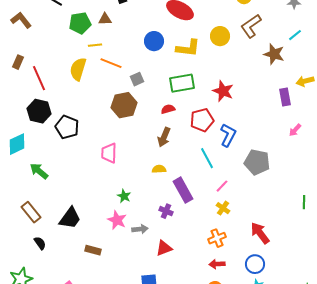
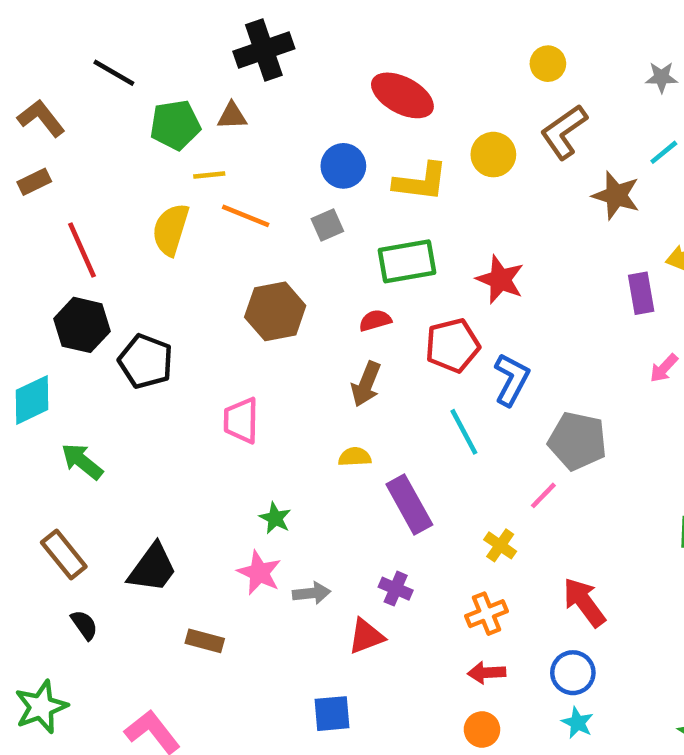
brown rectangle: (18, 62) -> (34, 182), moved, turned 40
gray square: (137, 79) -> (327, 225), moved
pink line: (222, 186) -> (543, 495), moved
purple cross: (166, 211) -> (396, 589), moved

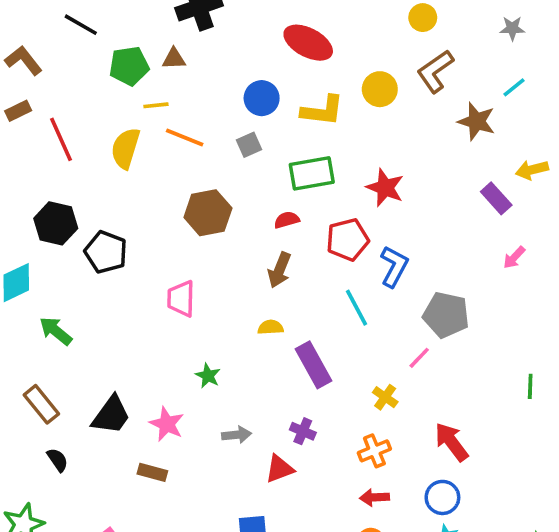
red line: (82, 250) -> (61, 139), moved
purple rectangle: (641, 293) -> (496, 198), turned -32
pink star: (259, 573) -> (167, 424), moved

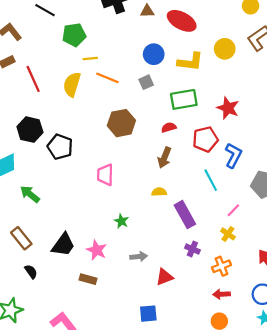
brown triangle: (174, 59) -> (147, 11), moved
pink line: (419, 358) -> (233, 210), moved
purple cross: (303, 431) -> (192, 249), moved

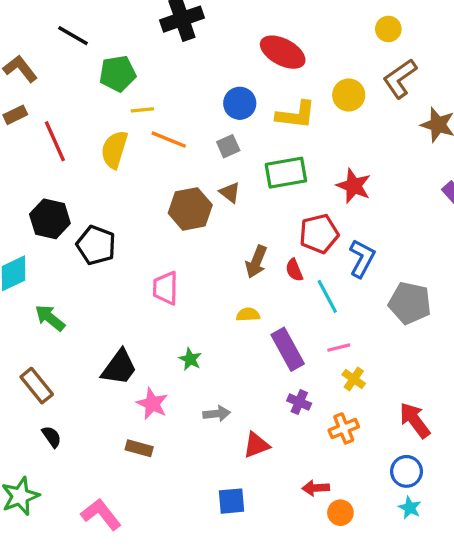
brown triangle: (147, 11) -> (230, 192), moved, turned 40
red semicircle: (169, 127) -> (294, 270), moved, turned -96
pink line: (233, 210) -> (339, 348), moved, turned 32
black trapezoid: (63, 245) -> (119, 367), moved
red arrow: (221, 294) -> (316, 488), moved

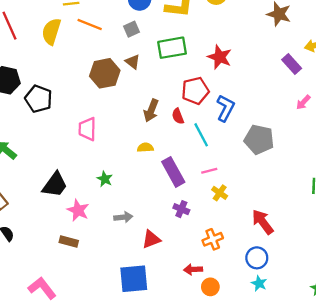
orange cross: (344, 428) -> (213, 239), moved
blue square: (231, 501) -> (134, 279), size x1.5

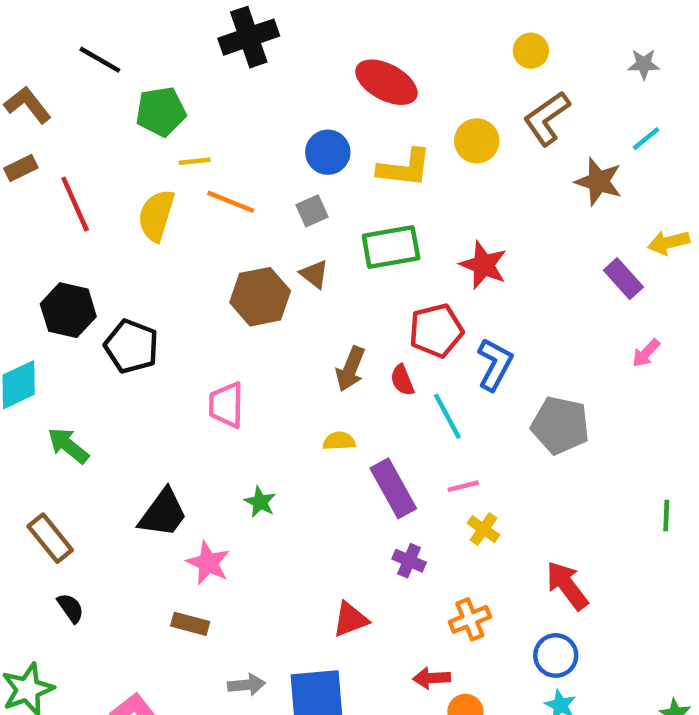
gray arrow: (123, 217) -> (247, 685), moved

